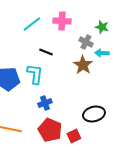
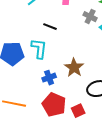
brown star: (83, 65) -> (74, 68), moved

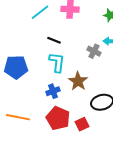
gray cross: (90, 17) -> (94, 51), moved
cyan L-shape: (39, 49) -> (57, 62), moved

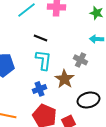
gray cross: (94, 51) -> (80, 60), moved

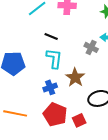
gray cross: (80, 60) -> (91, 47), moved

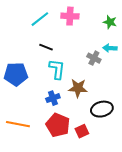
black line: (51, 36) -> (46, 47), moved
brown star: (75, 77) -> (78, 88), turned -30

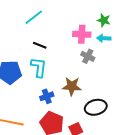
pink cross: (70, 16) -> (82, 34), moved
cyan arrow: (110, 48) -> (104, 38), moved
cyan L-shape: (57, 69) -> (39, 67), moved

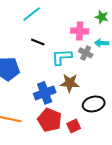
cyan arrow: (104, 38) -> (102, 43), moved
cyan L-shape: (39, 67) -> (62, 57), moved, turned -100
blue cross: (47, 96) -> (45, 93), size x1.5

